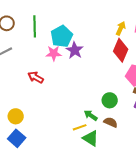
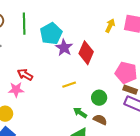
red diamond: (121, 50) -> (86, 53), moved
pink star: (54, 53) -> (16, 90), moved
yellow line: (80, 127) -> (69, 85), moved

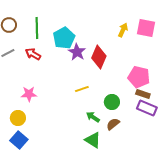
red arrow: (25, 75) -> (33, 54), moved
brown semicircle: (100, 120) -> (113, 124), turned -64

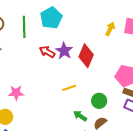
cyan pentagon: (64, 38) -> (51, 18), moved
red arrow: (33, 54) -> (47, 52), moved

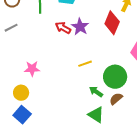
red diamond: (86, 56) -> (112, 23), moved
green circle: (99, 101) -> (115, 77), size x1.5

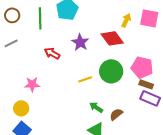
red diamond: (112, 23) -> (112, 38), turned -60
red arrow: (63, 28) -> (52, 53), moved
green circle: (115, 77) -> (111, 71), moved

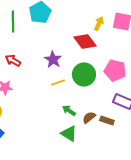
purple star: (80, 42) -> (53, 59), moved
red arrow: (52, 53) -> (13, 60), moved
brown rectangle: (146, 84) -> (107, 120), moved

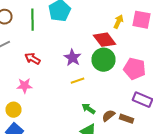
green circle: (84, 74) -> (104, 60), moved

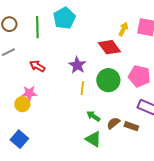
green circle: (104, 60) -> (108, 80), moved
yellow line: (78, 81) -> (82, 88), turned -64
yellow circle: (14, 110) -> (22, 104), moved

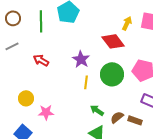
pink star: (29, 93) -> (46, 112), moved

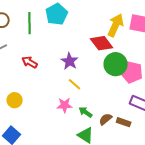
yellow arrow: (127, 23) -> (116, 25), size x1.6
green circle: (112, 74) -> (116, 64), moved
yellow line: (86, 82) -> (75, 84), turned -56
pink star: (46, 112) -> (65, 105), moved

